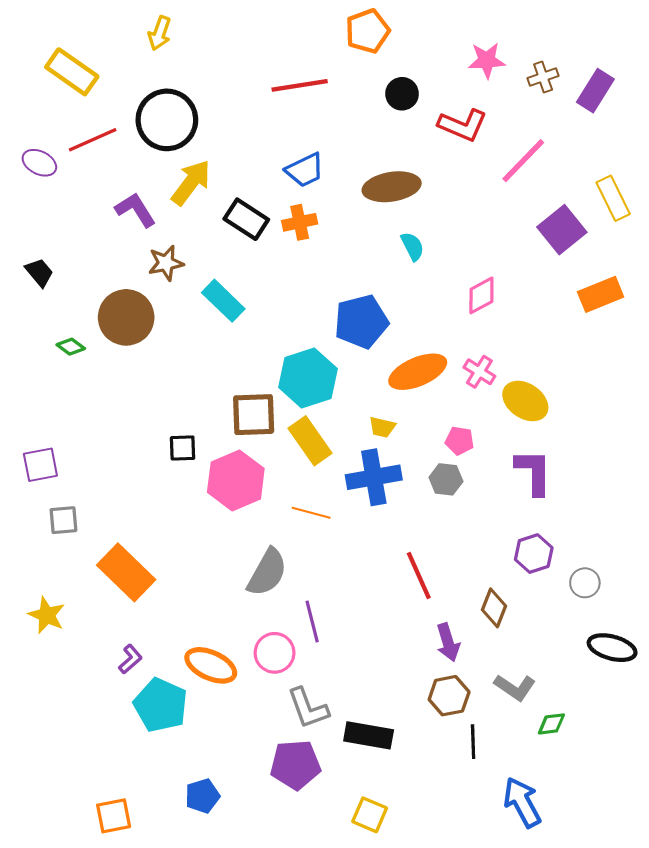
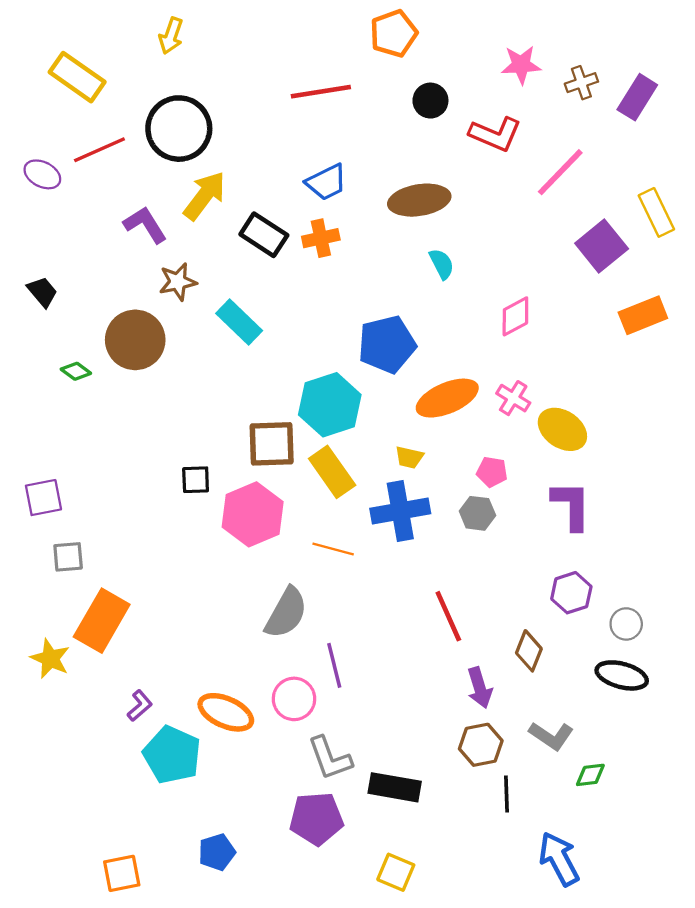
orange rectangle: (126, 572) -> (102, 621), moved, turned 76
black ellipse: (612, 648) -> (622, 675), moved

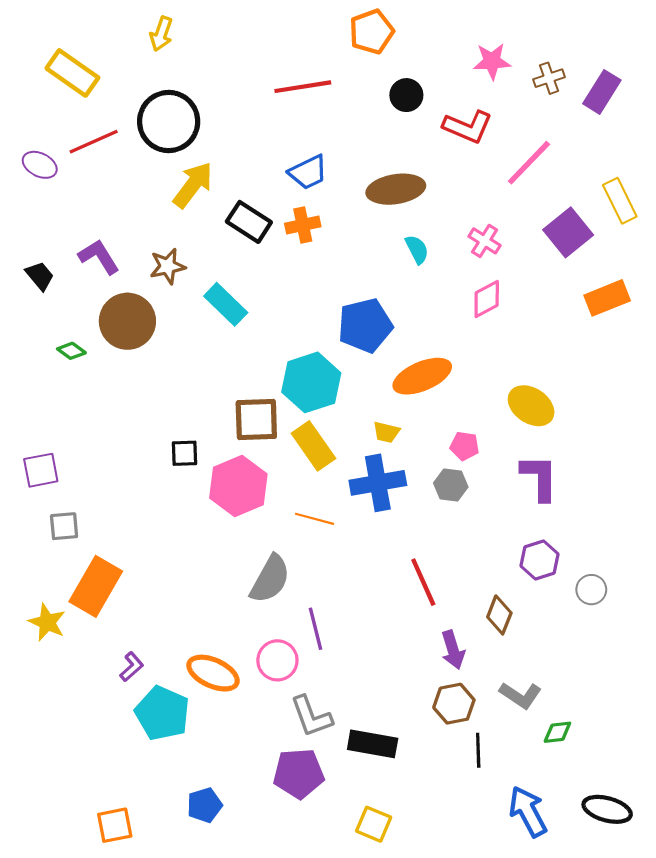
purple L-shape: (145, 225) -> (99, 257), moved
pink cross: (513, 398) -> (485, 241), moved
black ellipse: (622, 675) -> (607, 809), moved

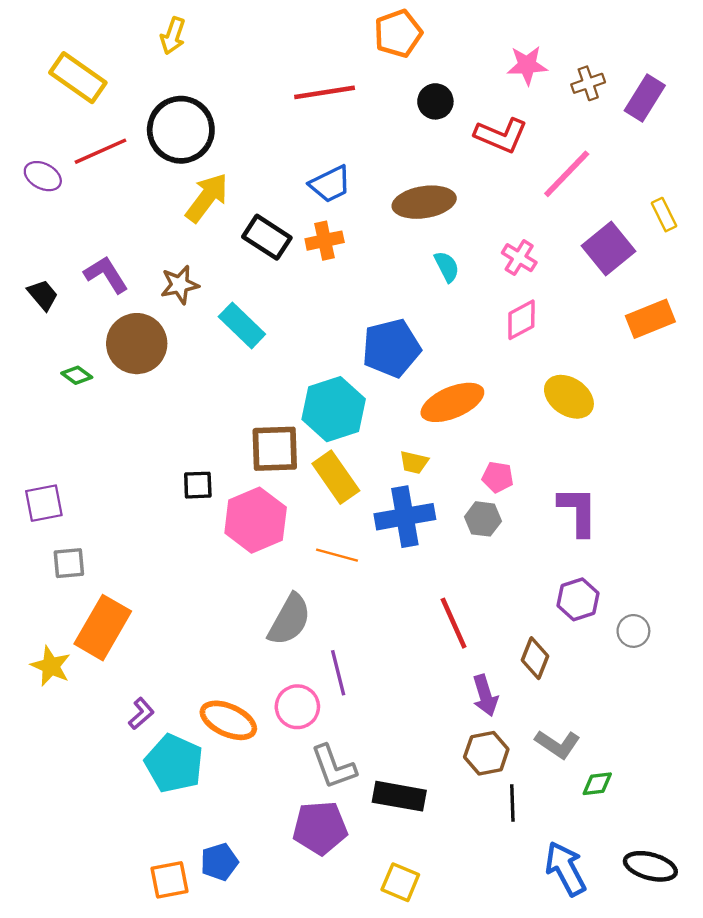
yellow rectangle: (620, 201) -> (664, 215), size x0.7
yellow ellipse: (531, 406) -> (569, 397), moved
orange square: (115, 825) -> (170, 880), moved

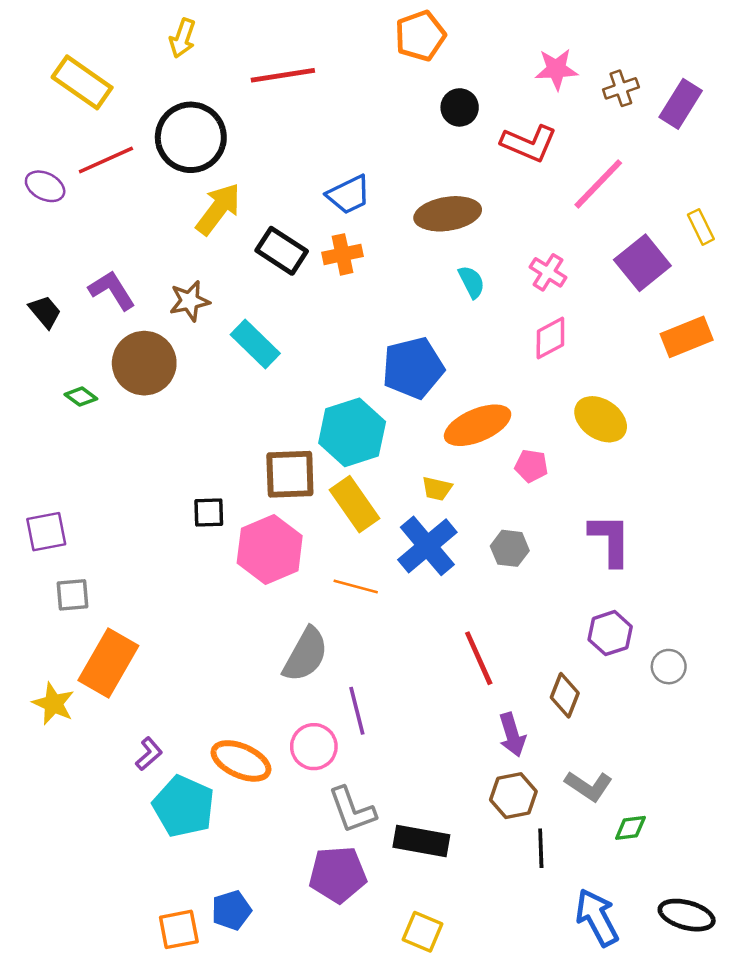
red line: (325, 92) -> (283, 75), moved
pink pentagon: (498, 477) -> (531, 466), moved
blue cross: (405, 517) -> (427, 546), turned -30

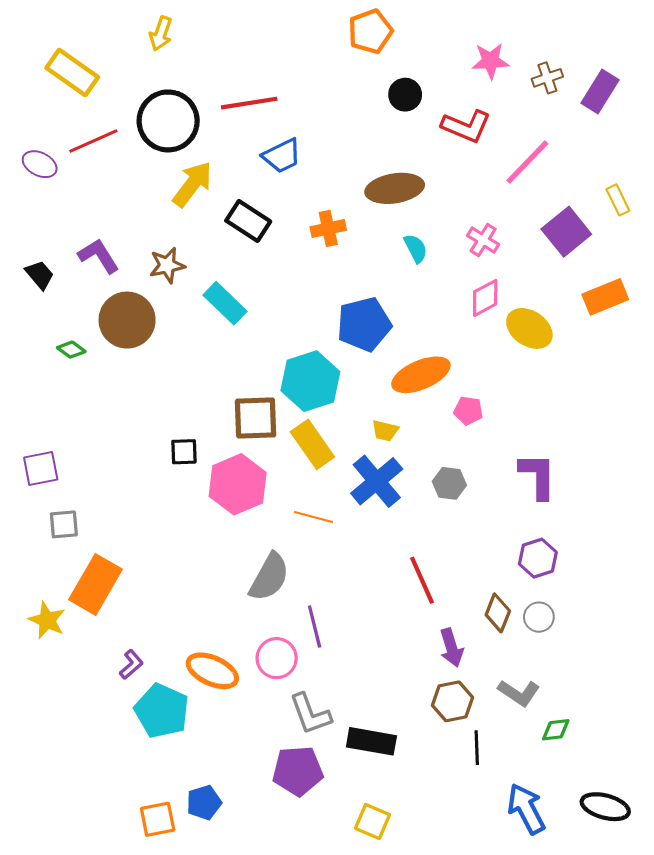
red line: (283, 75) -> (249, 103), moved
blue trapezoid: (349, 195) -> (282, 156), moved
orange cross: (343, 254) -> (328, 228), moved
yellow ellipse: (601, 419) -> (529, 328), moved
gray circle: (669, 667) -> (539, 617), moved

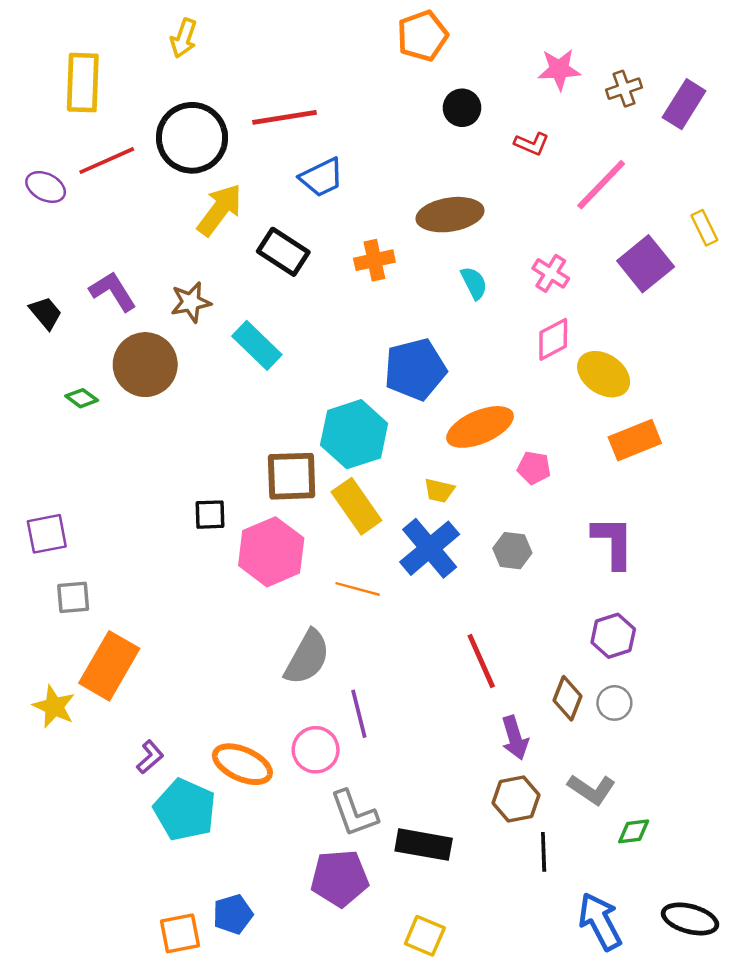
yellow rectangle: (72, 73) -> (83, 83), turned 57
red L-shape: (466, 126) -> (532, 144), size x0.6
orange rectangle: (605, 297) -> (635, 440), moved

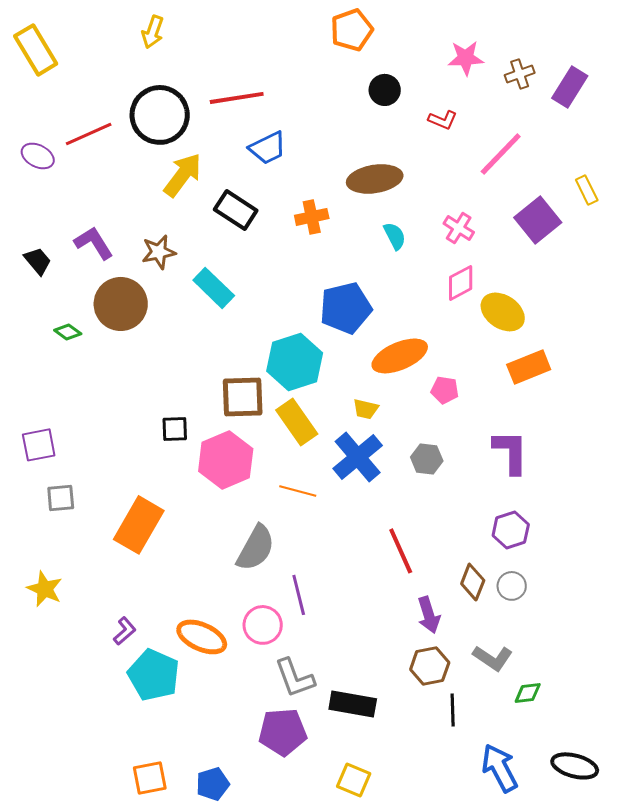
yellow rectangle: (83, 83) -> (36, 50), moved, turned -33
orange rectangle: (109, 666) -> (139, 525), moved
blue pentagon: (233, 914) -> (213, 784), moved

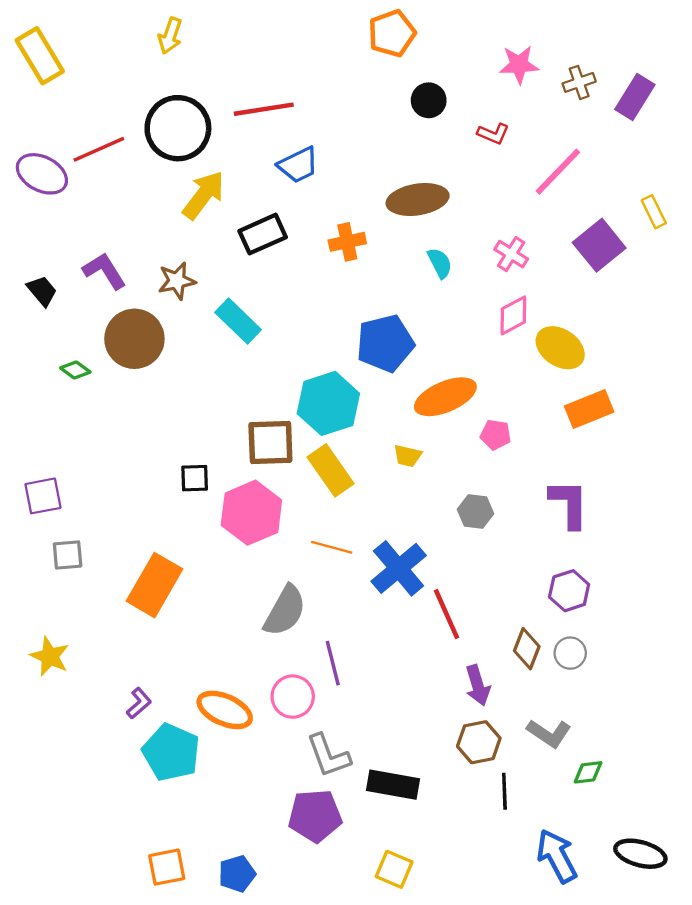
purple ellipse: (38, 156) -> (42, 174), size x1.4
black rectangle: (236, 210) -> (263, 234), turned -57
blue cross: (358, 457) -> (399, 568), moved

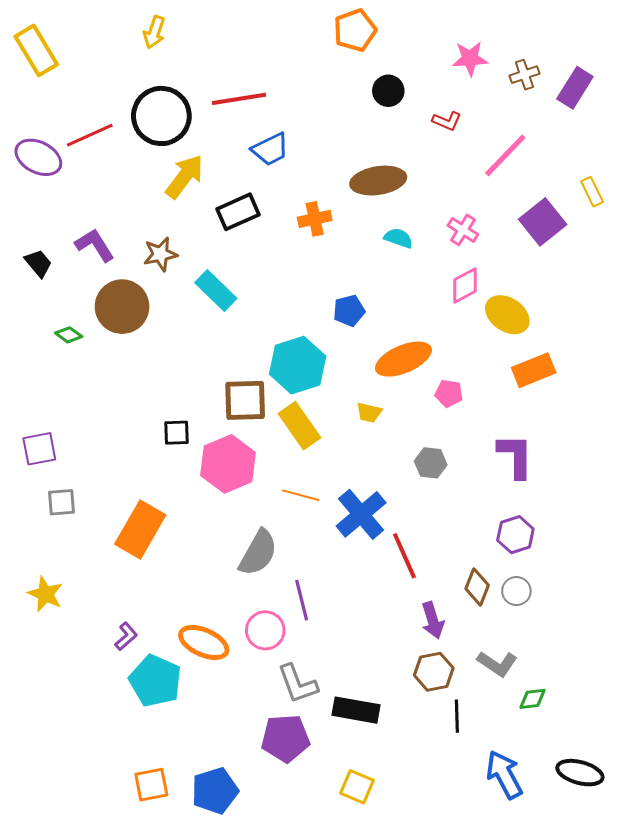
cyan semicircle: (440, 263) -> (398, 238), turned -44
blue pentagon: (385, 343) -> (349, 311), size x0.6
blue pentagon: (237, 874) -> (215, 791), size x1.4

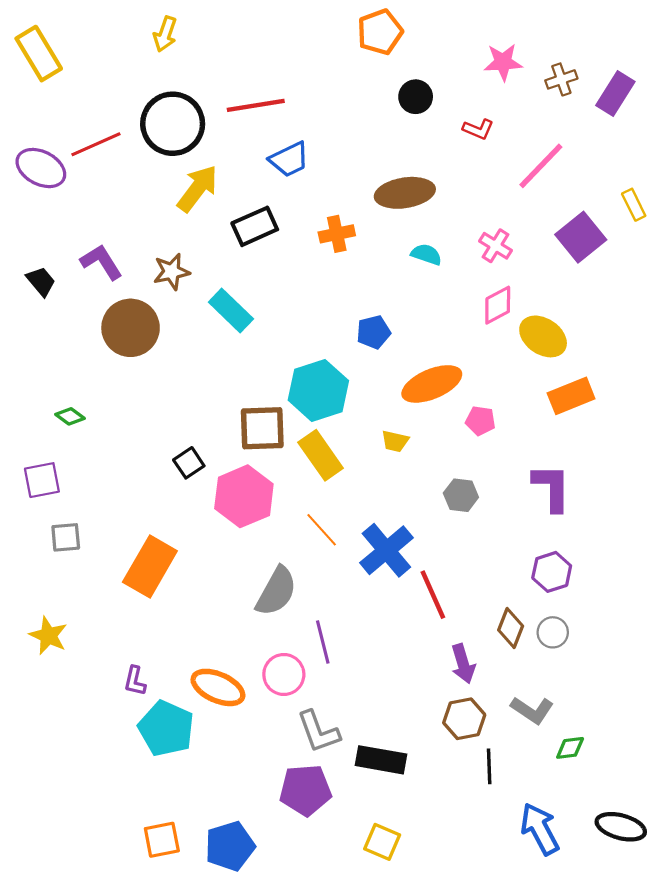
green diamond: (69, 335) -> (70, 416), moved
black square: (177, 433) -> (189, 463), turned -32
orange line: (301, 495) -> (322, 530), turned 33
purple L-shape: (126, 636) -> (135, 681), turned 144

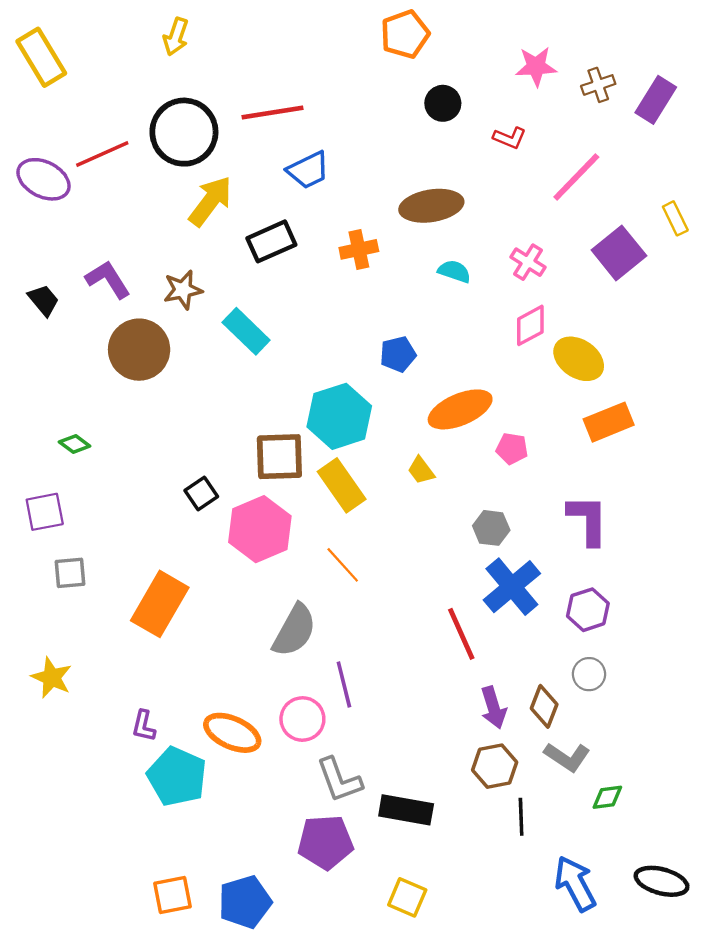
yellow trapezoid: (395, 441) -> (421, 470), turned 40
blue cross: (386, 550) -> (512, 587), moved
brown diamond: (511, 628) -> (544, 706), moved

